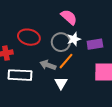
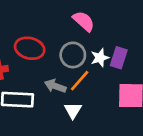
white star: (74, 39) -> (100, 58), moved
purple rectangle: (95, 44) -> (119, 58), turned -63

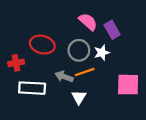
purple rectangle: (119, 58) -> (112, 30), moved, turned -48
orange line: (80, 81) -> (85, 72), turned 30

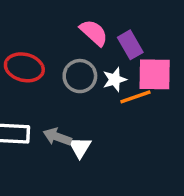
orange line: (85, 72) -> (135, 97), moved
gray arrow: (64, 77) -> (57, 137), moved
pink square: (128, 85) -> (155, 74), moved

